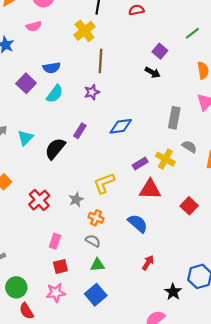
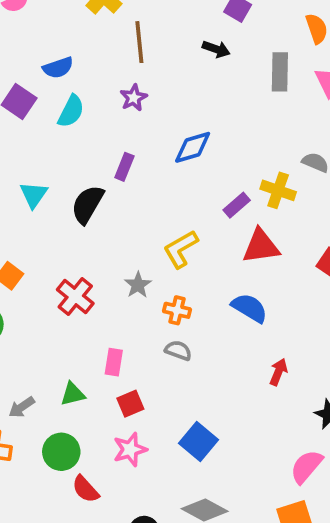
black arrow: (153, 72) -> (216, 49), moved
gray rectangle: (174, 118) -> (280, 72), moved
green triangle: (97, 265) -> (73, 394), moved

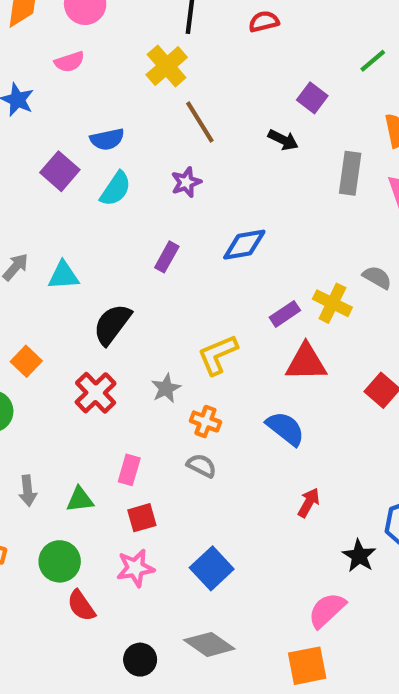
brown line: (139, 42) -> (200, 122), turned -33
cyan triangle: (34, 195) -> (63, 275), turned 44
black semicircle: (87, 204) -> (112, 324), moved
gray arrow: (22, 407) -> (28, 491), moved, turned -68

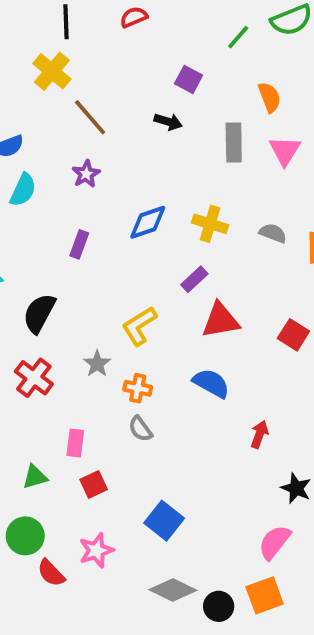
yellow cross: (332, 303) -> (210, 224), moved
gray semicircle: (202, 466) -> (140, 429), turned -144
red arrow: (309, 503) -> (259, 434), moved
pink star: (135, 568) -> (96, 550), moved
black circle: (140, 660) -> (219, 606), moved

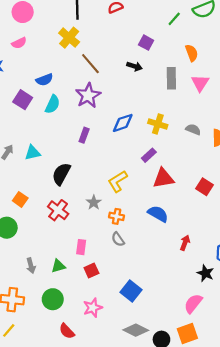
purple star: (86, 174) -> (88, 96), size x1.6
red semicircle: (51, 573) -> (67, 331), moved

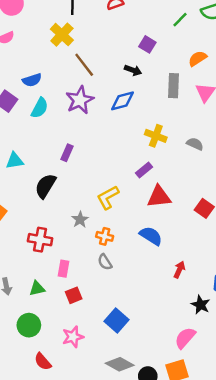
orange semicircle: (192, 53) -> (198, 58), turned -105
blue diamond: (123, 123) -> (122, 101), moved
purple rectangle: (84, 135) -> (67, 153), moved
red cross: (58, 210) -> (40, 240), moved, turned -30

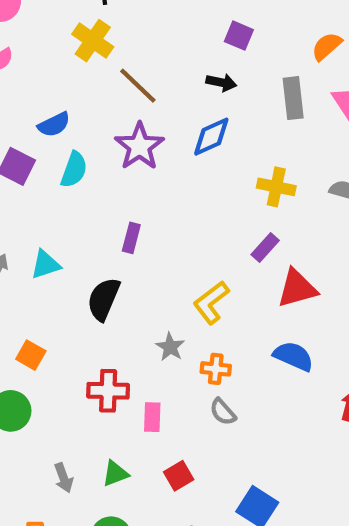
pink rectangle: (64, 269) -> (152, 417), moved

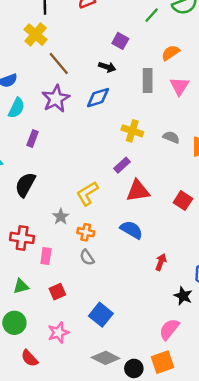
purple rectangle: (131, 238) -> (33, 138), moved

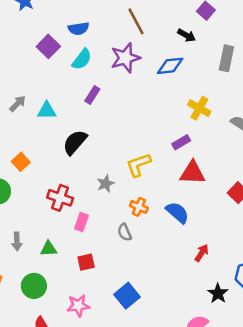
orange cross: (86, 232) -> (139, 207), moved

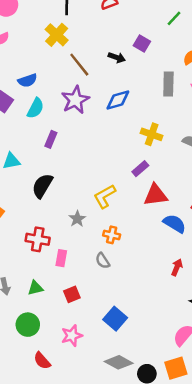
black arrow: (186, 35) -> (117, 57), moved
blue semicircle: (177, 213) -> (175, 224), moved

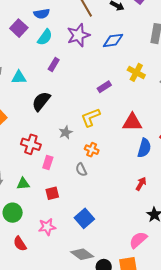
purple rectangle: (140, 169) -> (104, 87), moved
blue semicircle: (175, 224) -> (144, 148), turned 66

